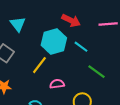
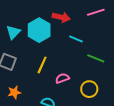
cyan triangle: (18, 24) -> (13, 32), turned 35
cyan hexagon: (54, 41) -> (39, 30), moved

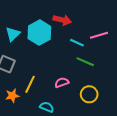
pink line: (96, 12) -> (99, 35), moved
green line: (96, 58) -> (85, 62), moved
yellow line: (42, 65) -> (30, 84), moved

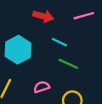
cyan hexagon: (39, 33) -> (18, 50), moved
pink line: (99, 35) -> (84, 16), moved

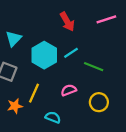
red arrow: (43, 16) -> (67, 22), turned 48
cyan line: (59, 42) -> (71, 53), moved, turned -56

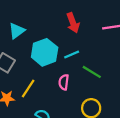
pink semicircle: (69, 90) -> (64, 82), moved, turned -72

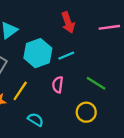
green line: (92, 72) -> (96, 83), moved

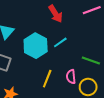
pink semicircle: (58, 85) -> (71, 77), moved
yellow line: (20, 91) -> (47, 79), moved

